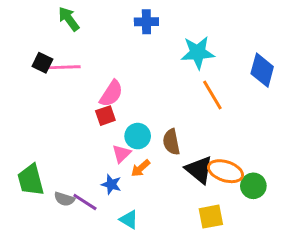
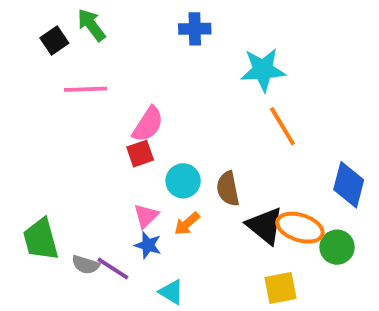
black square: (42, 63) -> (54, 40), moved, turned 30
blue diamond: (262, 70) -> (349, 185), moved
pink triangle: (122, 154) -> (146, 216), moved

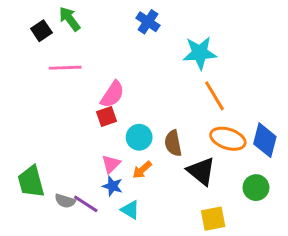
blue cross: (195, 29) -> (148, 22), turned 35
orange ellipse: (300, 228) -> (228, 139), moved
cyan triangle: (171, 292) -> (130, 210), moved

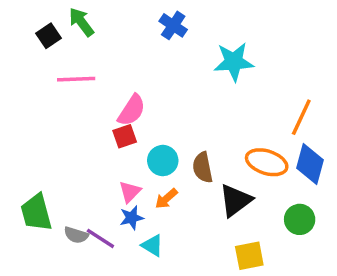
orange line: (215, 96) -> (301, 117), moved, turned 56
black triangle: (201, 171) -> (235, 200), turned 44
blue star: (112, 186) -> (132, 218), turned -30

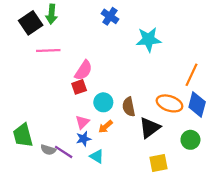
green arrow: (81, 22) -> (52, 14), turned -138
black square: (48, 36) -> (31, 23), size x1.5

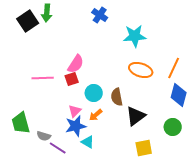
pink line: (48, 51) -> (43, 78), moved
orange ellipse: (169, 103) -> (141, 70), moved
blue star: (83, 139) -> (76, 126), size x1.5
purple line: (64, 152) -> (58, 148), moved

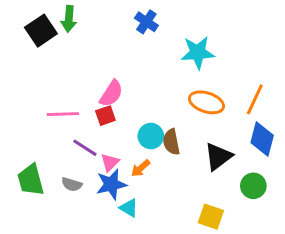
cyan circle: (94, 93) -> (151, 136), moved
black triangle: (136, 116) -> (218, 157), moved
gray semicircle: (44, 136) -> (72, 184), moved
purple line: (58, 148) -> (85, 148), moved
yellow square: (144, 148) -> (211, 217), turned 30

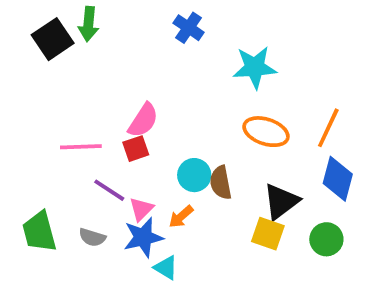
yellow square: (211, 217) -> (268, 234), moved

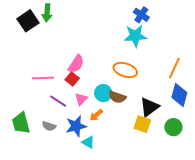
blue cross: (189, 28) -> (141, 15), moved
orange ellipse: (266, 132) -> (125, 70), moved
red square: (136, 149) -> (72, 79), turned -32
brown semicircle: (221, 183) -> (117, 97), turned -60
pink triangle: (141, 209) -> (81, 99), moved

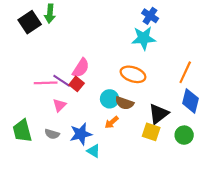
pink triangle: (81, 99) -> (59, 105), moved
purple line: (58, 101) -> (62, 81), moved
orange arrow: (96, 115) -> (112, 122), moved

